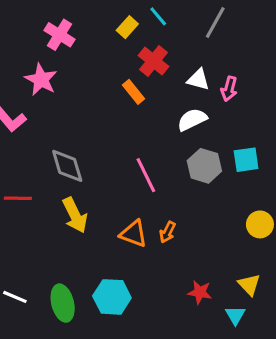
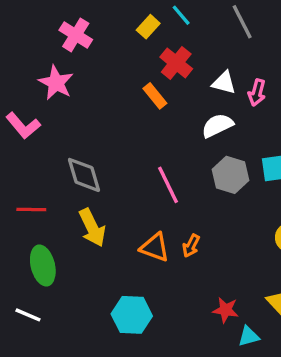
gray line: (215, 22) -> (242, 22), turned -56
green ellipse: (63, 303) -> (43, 265), moved
cyan triangle: (235, 315) -> (249, 336), moved, turned 45

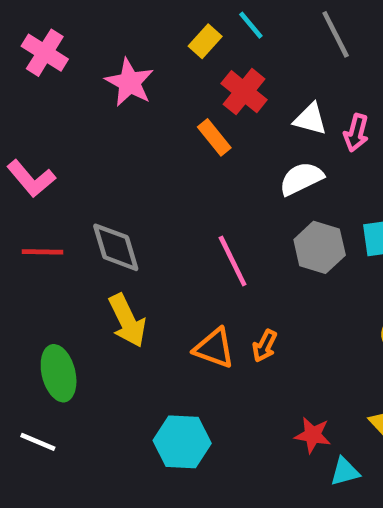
pink cross: (76, 35) -> (45, 53), moved
pink star: (56, 83) -> (130, 82), moved
red line: (31, 210) -> (43, 252), moved

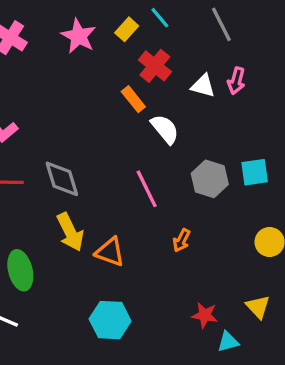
pink star: (130, 82) -> (78, 36), moved
pink arrow: (356, 133) -> (236, 81), moved
white semicircle: (301, 179) -> (165, 129), moved, turned 76
orange arrow: (265, 346) -> (181, 240), moved
orange triangle: (214, 348) -> (110, 252), moved

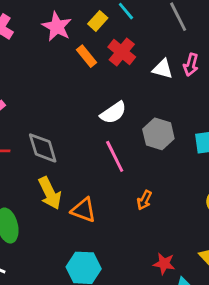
orange rectangle: (133, 99) -> (86, 56), moved
white semicircle: (165, 129) -> (113, 113), moved, turned 96
gray hexagon: (210, 179) -> (158, 134), moved

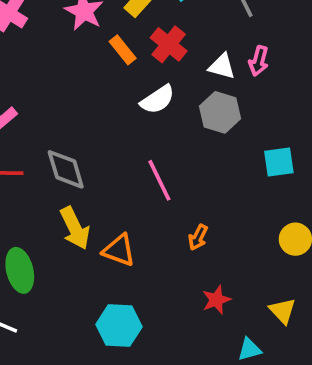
white semicircle: (113, 113) -> (158, 100), moved
gray hexagon: (158, 134) -> (220, 112), moved
red star: (164, 264) -> (216, 300), moved, turned -30

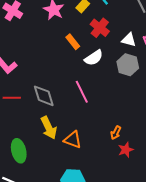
orange rectangle: (123, 50) -> (73, 42), moved
pink line: (159, 180) -> (82, 92), moved
red star: (216, 300) -> (126, 150), moved

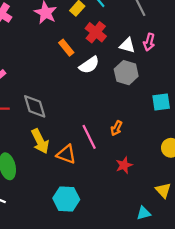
pink line: (82, 92) -> (89, 137), moved
orange arrow: (116, 133) -> (116, 128), moved

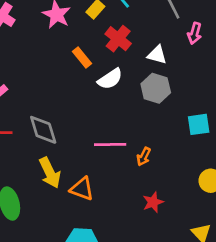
pink arrow: (149, 42) -> (195, 33), moved
pink line: (89, 137) -> (110, 145), moved, turned -65

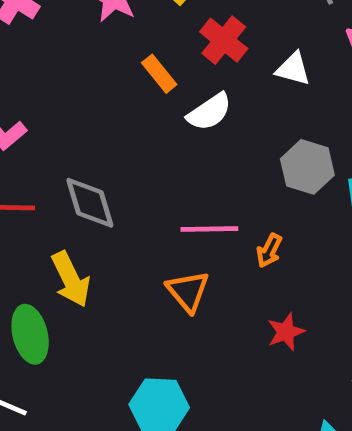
gray hexagon: (156, 88) -> (307, 167), moved
yellow arrow: (50, 173) -> (71, 279), moved
orange triangle: (82, 189) -> (188, 291), moved, turned 30

